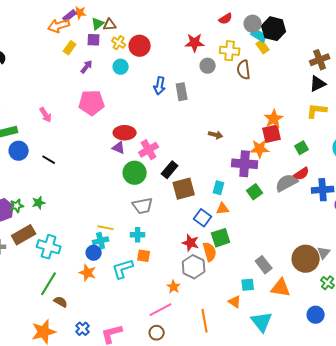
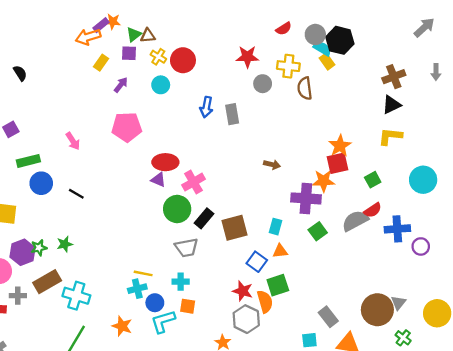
black rectangle: (170, 170) -> (204, 218), moved
blue circle: (94, 253) -> (155, 303), moved

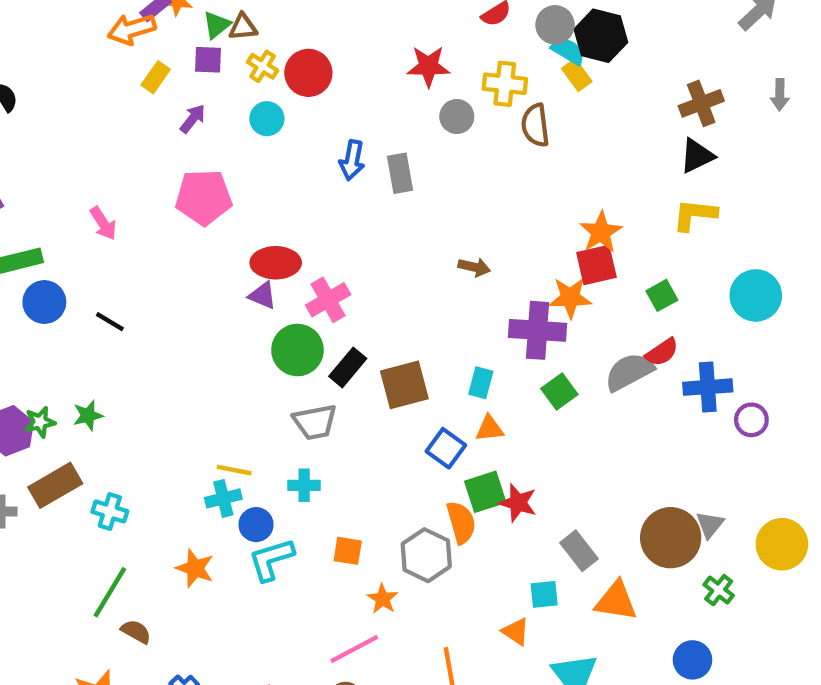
red star: (243, 291) -> (518, 503), moved
cyan cross: (76, 296) -> (110, 511), size x0.7
orange square: (188, 306) -> (348, 551), moved

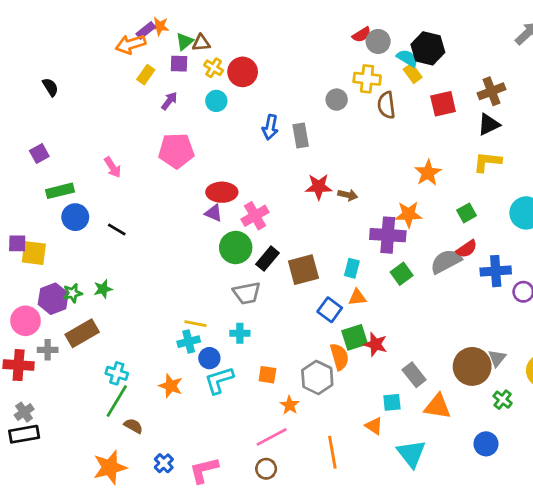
gray circle: (555, 25) -> (378, 41), moved
red star: (428, 66) -> (319, 187), moved
red square: (596, 265) -> (443, 104), moved
cyan cross: (110, 511) -> (117, 373), moved

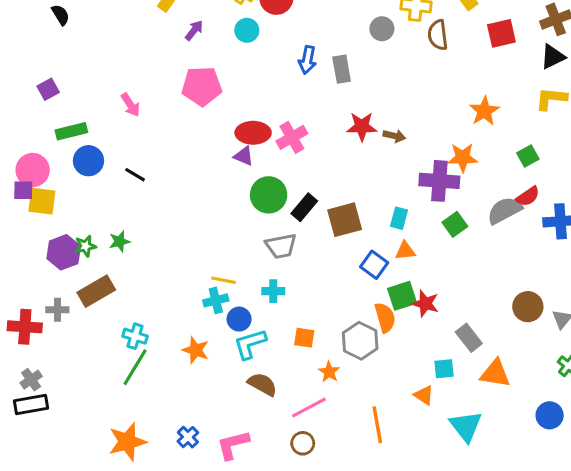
pink cross: (255, 216) -> (292, 137), moved
pink circle: (25, 321) -> (33, 170), moved
brown circle: (472, 366) -> (528, 307), moved, size x0.7
brown semicircle: (133, 426) -> (262, 384), moved, size x1.4

